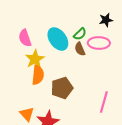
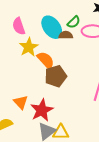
brown semicircle: (80, 49) -> (66, 35), moved, turned 112
orange semicircle: (38, 75) -> (46, 60), moved, turned -48

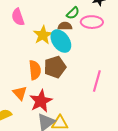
cyan ellipse: (52, 27) -> (61, 41), moved
yellow star: (29, 47) -> (43, 35), moved
orange semicircle: (46, 60) -> (35, 70), moved, turned 36

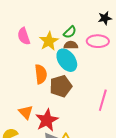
green semicircle: (73, 13) -> (70, 32), moved
yellow star: (43, 35) -> (49, 41), moved
orange semicircle: (35, 70) -> (41, 74), moved

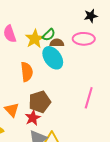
green semicircle: (70, 32) -> (49, 35), moved
brown pentagon: (61, 86) -> (40, 102), moved
red star: (47, 120) -> (33, 118), size x0.7

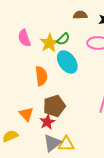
brown semicircle: (57, 43) -> (80, 15), moved

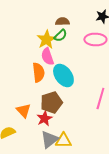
brown semicircle: (80, 15) -> (62, 22), moved
pink semicircle: (24, 38) -> (47, 56), moved
cyan ellipse: (67, 62) -> (63, 76), moved

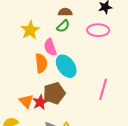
yellow star: (46, 40) -> (30, 30), moved
red star: (44, 118) -> (40, 102), moved

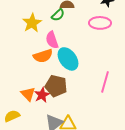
green semicircle: (63, 26) -> (58, 15), moved
orange semicircle: (41, 63) -> (43, 56), turned 78
brown pentagon: (54, 93) -> (56, 86), turned 30

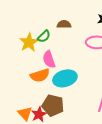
green semicircle: (58, 15) -> (44, 36), moved
cyan ellipse: (68, 59) -> (65, 78), turned -70

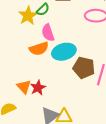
brown pentagon: (53, 105) -> (84, 68), moved

